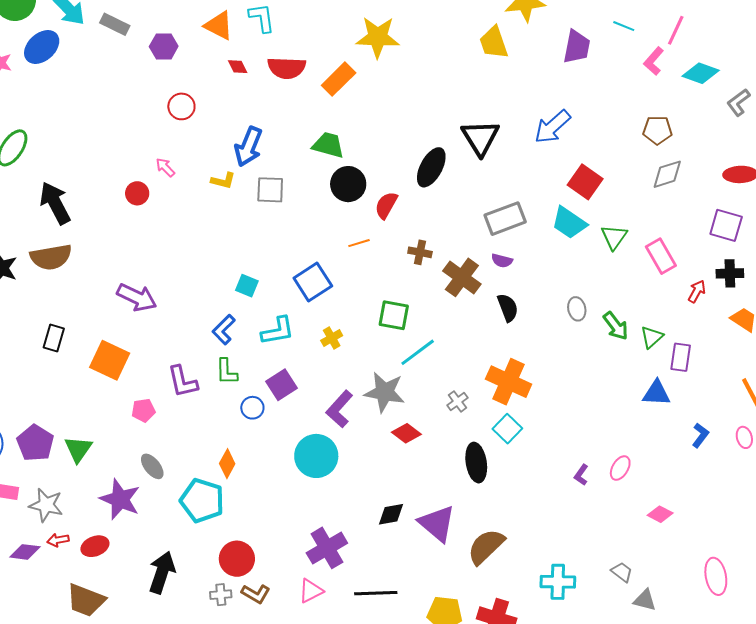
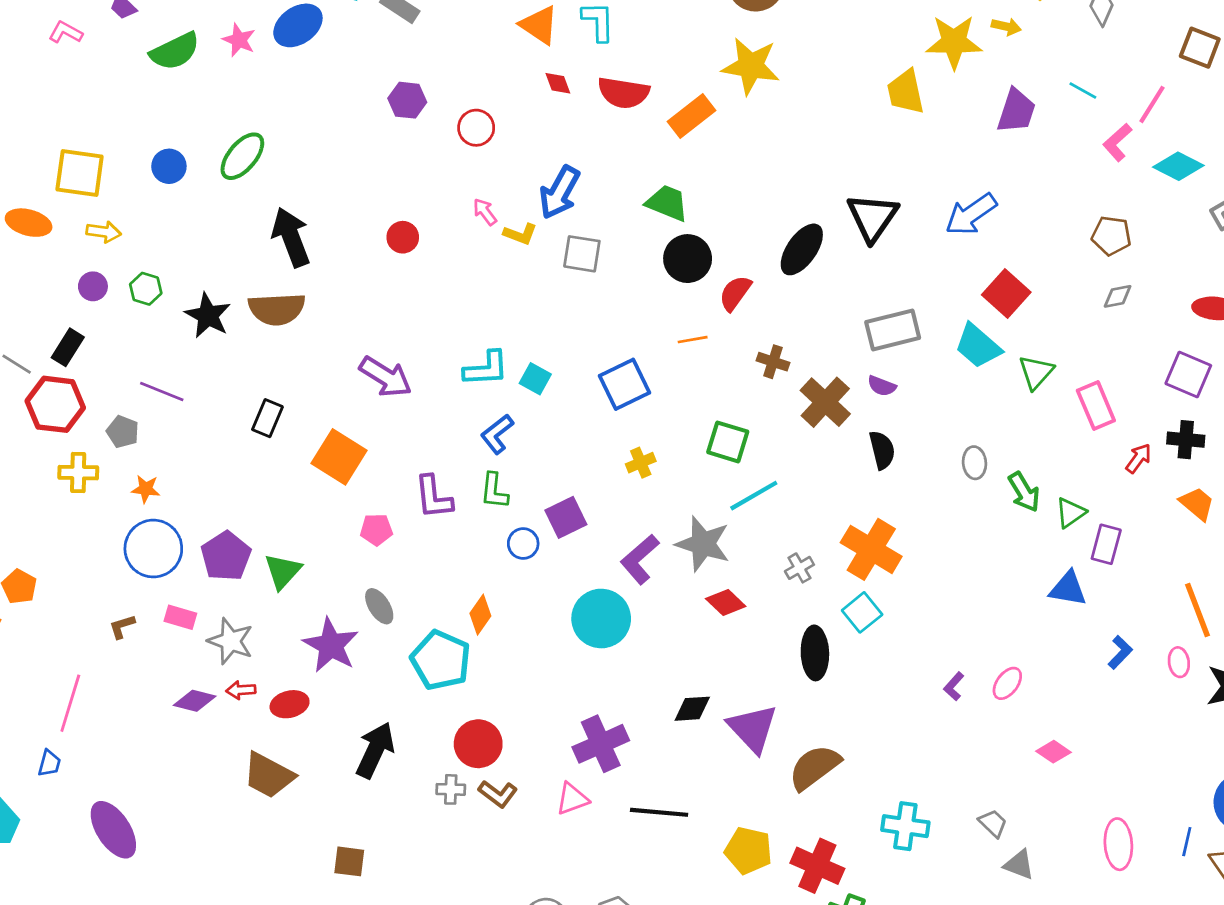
purple hexagon: (164, 46) -> (407, 100), moved
pink arrow: (165, 167) -> (485, 212), moved
gray diamond: (667, 174) -> (1118, 296), size x0.7
cyan L-shape: (278, 331) -> (486, 369), moved

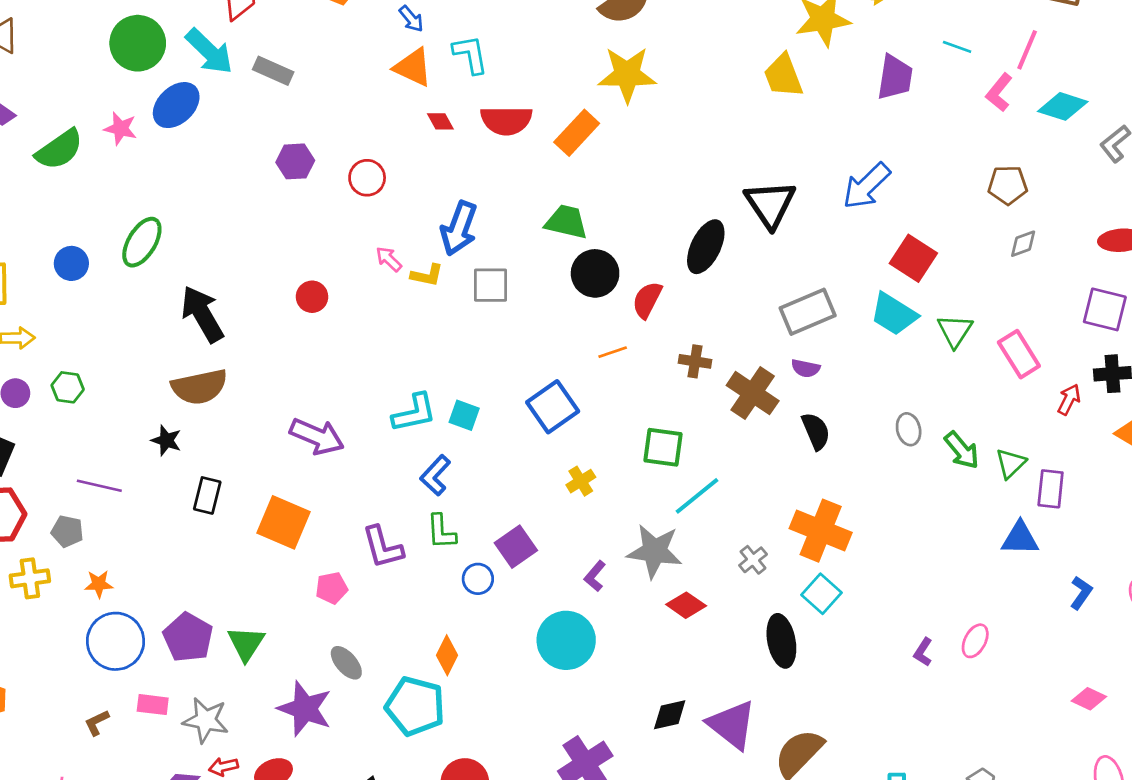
black star: (208, 315) -> (166, 440), moved, size x0.7
purple L-shape: (640, 559) -> (595, 576), size x0.6
pink diamond: (1053, 752) -> (1089, 699), moved

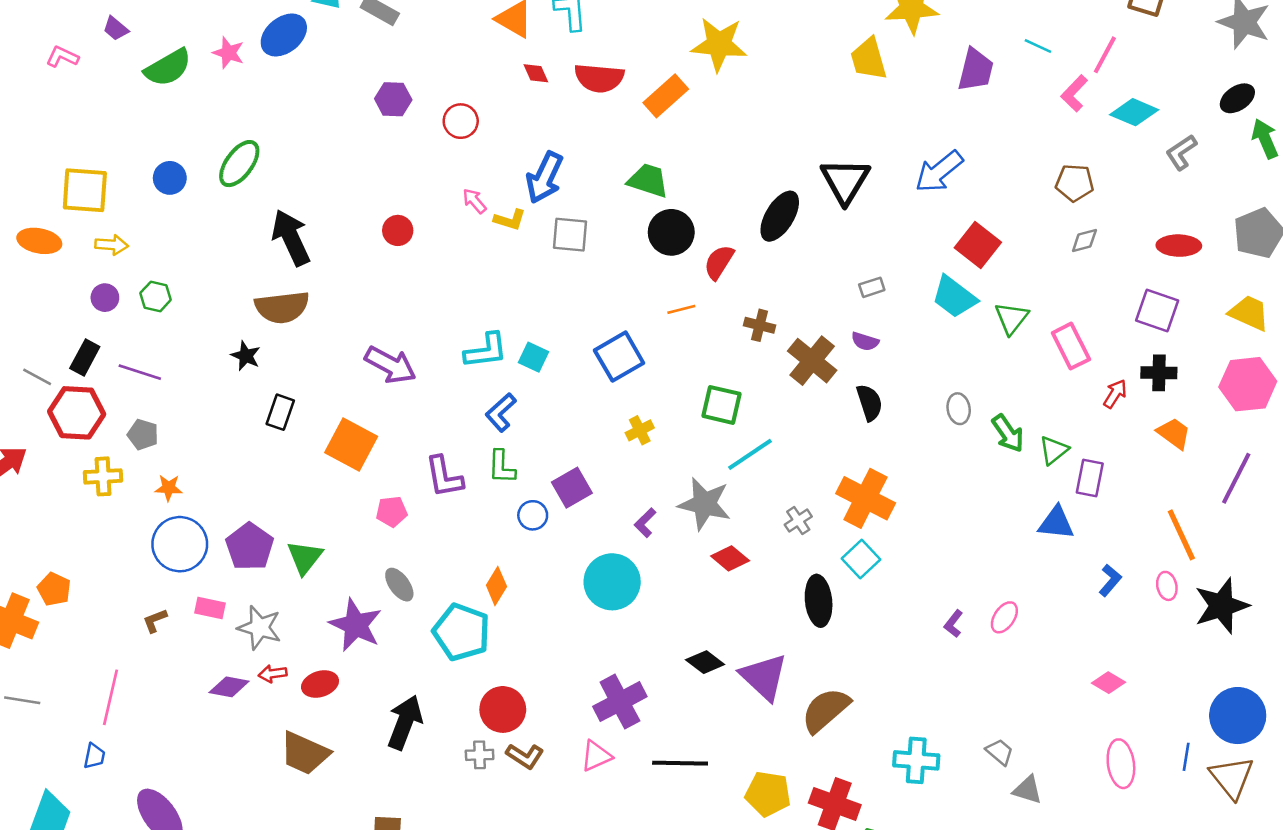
gray rectangle: (808, 312) -> (872, 287), size x0.5
purple line: (99, 486) -> (140, 372), moved
black diamond: (670, 715) -> (705, 662), turned 45

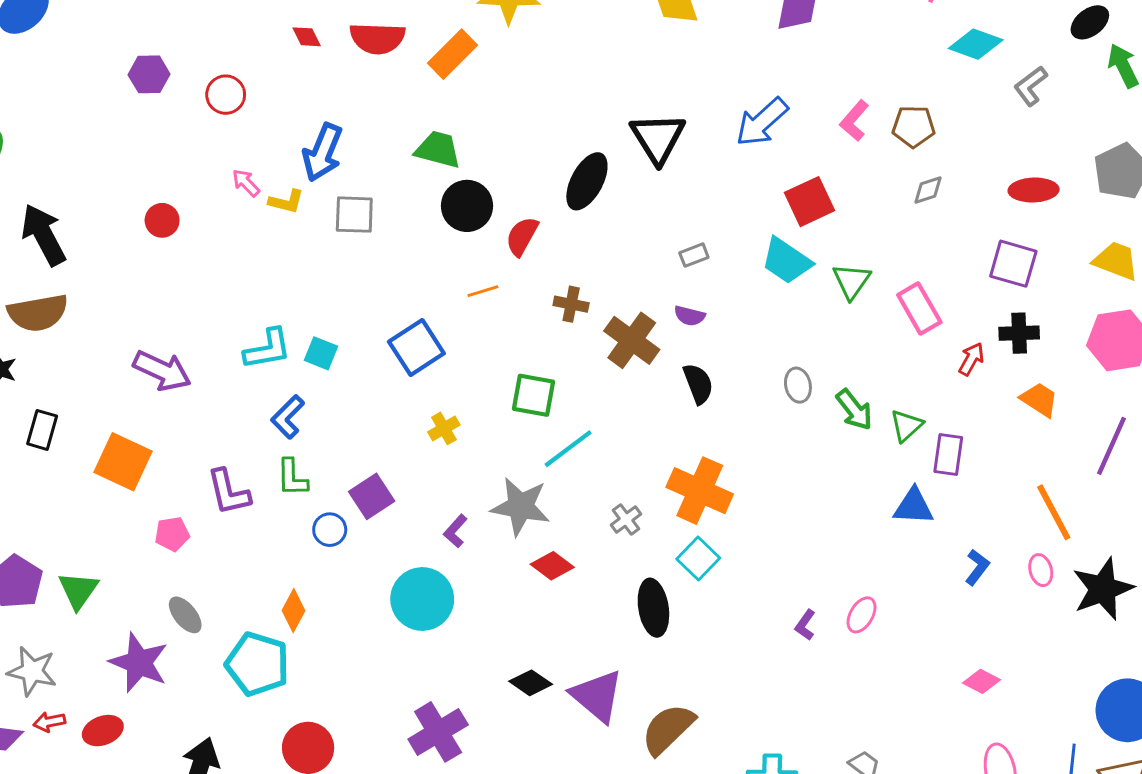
pink L-shape: (1074, 93) -> (854, 121), moved
red square: (978, 245) -> (810, 202), turned 30

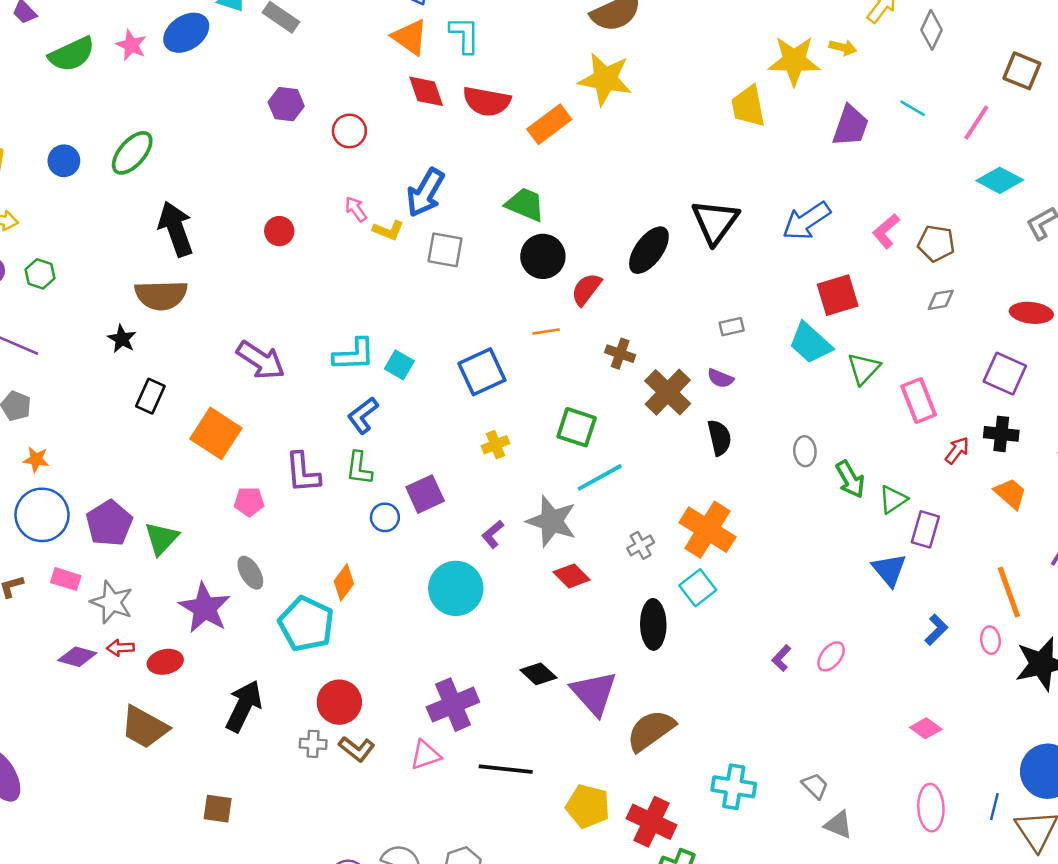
red diamond: (307, 37) -> (426, 91), size x1.5
blue triangle: (914, 507) -> (889, 570), turned 39

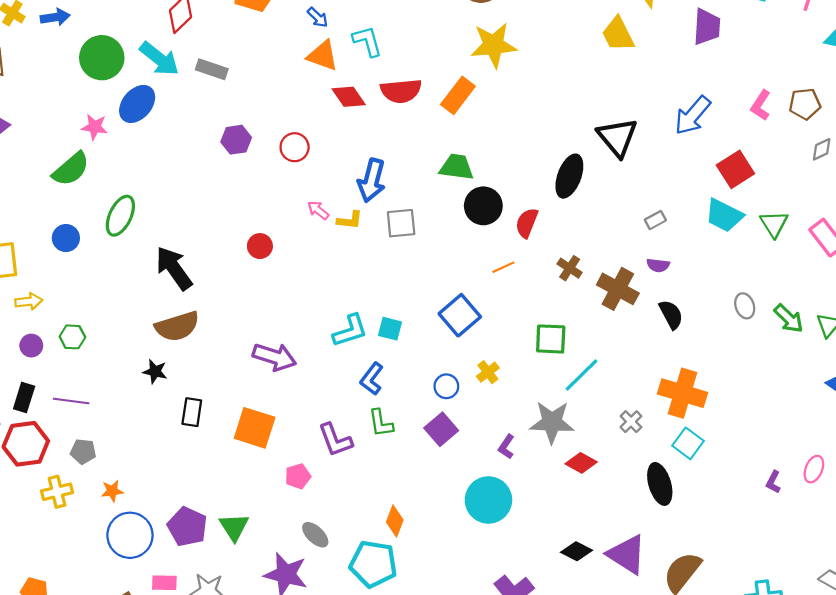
green semicircle: (72, 54) -> (71, 169), moved
brown cross: (620, 354) -> (570, 268), turned 30
blue circle: (385, 517) -> (446, 386), moved

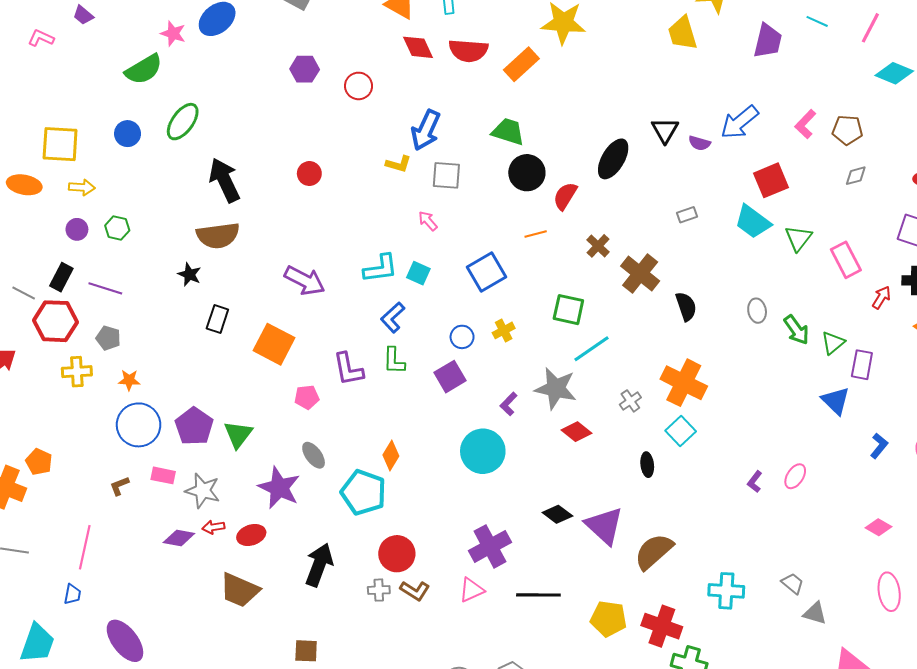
black triangle: (617, 137) -> (665, 130), size x0.7
pink arrow: (318, 210) -> (428, 221), moved
purple semicircle: (658, 265) -> (699, 143), moved
black ellipse: (660, 484) -> (647, 465), size x0.6

